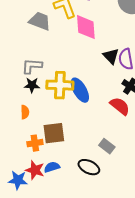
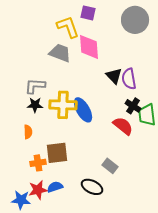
gray trapezoid: (40, 21) -> (60, 53), moved
red star: (35, 170) -> (38, 190), turned -30

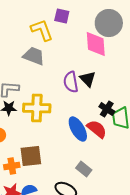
pink diamond: (89, 47) -> (96, 44), moved
purple semicircle: (129, 79) -> (71, 82), moved
blue ellipse: (83, 110) -> (78, 129), moved

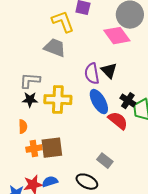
pink diamond: (96, 44) -> (117, 36), turned -32
blue ellipse: (78, 129) -> (99, 102), moved
orange cross: (12, 166) -> (34, 149), moved

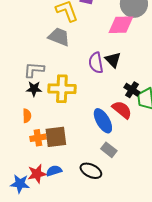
pink diamond: (117, 36) -> (121, 25), turned -56
blue ellipse: (99, 102) -> (103, 121), moved

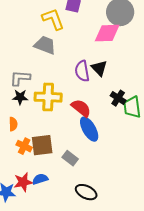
red semicircle: (122, 110) -> (81, 108), moved
orange cross: (38, 138) -> (24, 146), turned 35
gray rectangle: (109, 150) -> (70, 158), moved
black ellipse: (91, 171) -> (86, 192), moved

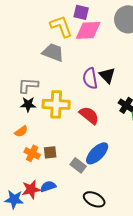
pink diamond: (107, 33) -> (88, 30), moved
orange semicircle: (13, 124) -> (21, 131), turned 56
blue ellipse: (89, 129) -> (97, 153), moved, turned 75
brown square: (42, 145) -> (50, 152), size x0.6

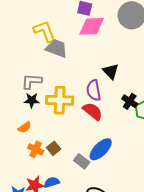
yellow L-shape: (61, 26) -> (45, 31), moved
purple semicircle: (90, 78) -> (94, 90), moved
brown square: (50, 152) -> (54, 148), turned -32

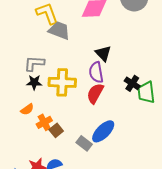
black triangle: (111, 71) -> (103, 53), moved
red semicircle: (93, 111) -> (95, 93), turned -100
orange cross: (36, 149) -> (44, 122), moved, turned 35

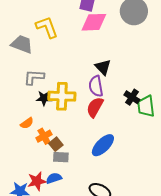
gray trapezoid: (59, 30) -> (22, 44), moved
black star: (34, 82) -> (44, 98), moved
gray rectangle: (84, 143) -> (61, 157), moved, turned -35

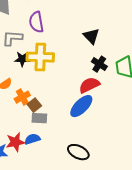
black triangle: (103, 67) -> (91, 36), moved
purple semicircle: (96, 86) -> (36, 22), moved
black cross: (132, 97) -> (99, 64), moved
red semicircle: (95, 107) -> (89, 85), moved, turned 35

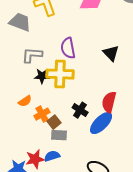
purple semicircle: (36, 22) -> (68, 48), moved
black cross: (99, 64) -> (80, 110), moved
red semicircle: (89, 85) -> (109, 102), turned -50

